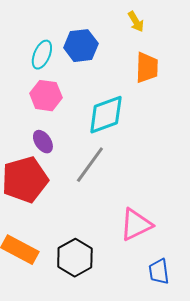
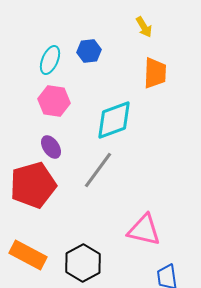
blue hexagon: (81, 46) -> (89, 51), size x0.7
pink triangle: (136, 225) -> (144, 230), turned 39

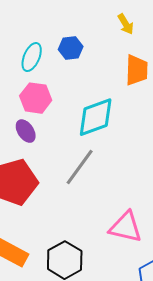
purple ellipse: (51, 147) -> (26, 131), moved

